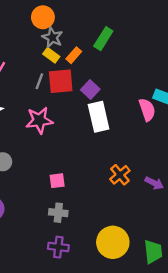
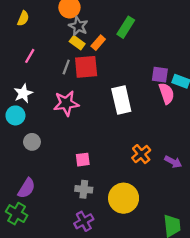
purple square: (90, 90) -> (160, 75), moved, turned -35
yellow circle: (113, 242) -> (124, 198), moved
purple cross: (58, 247) -> (84, 221), turned -36

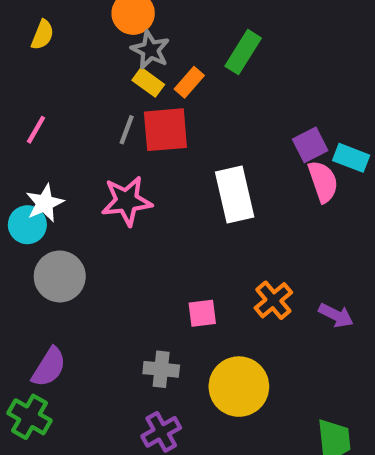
pink line: (30, 56) -> (36, 130), moved
purple square: (160, 75) -> (310, 145), turned -35
white star: (23, 93) -> (45, 203), moved
gray circle: (32, 142) -> (60, 276), size x1.5
pink square: (83, 160) -> (202, 313), moved

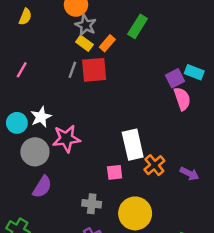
cyan rectangle: (351, 158) -> (194, 72), moved
white rectangle: (235, 194) -> (133, 145), moved
pink star: (127, 201) -> (66, 139), moved
white star: (45, 203) -> (41, 117), moved
purple semicircle: (49, 367) -> (42, 187), moved

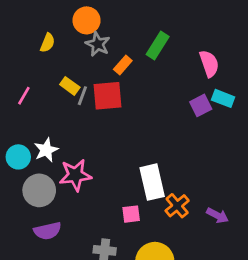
yellow semicircle: (25, 17) -> (48, 43), moved
yellow rectangle: (84, 43) -> (70, 86), moved
pink semicircle: (182, 99) -> (209, 64), moved
purple semicircle: (42, 187) -> (48, 231), turned 45

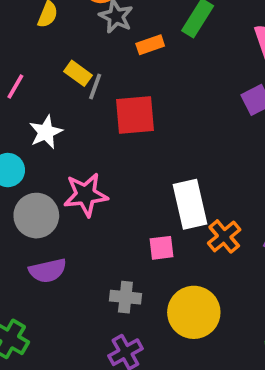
orange rectangle: (123, 65) -> (150, 45), turned 30
red square: (107, 96) -> (135, 115), moved
white star: (46, 150) -> (46, 132), moved

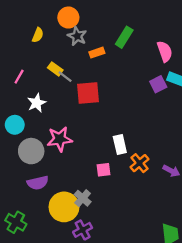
gray line: (95, 87) -> (65, 77), turned -72
white rectangle: (190, 204) -> (120, 144), size x0.7
gray cross: (125, 297) -> (83, 198), turned 35
yellow circle: (194, 312) -> (64, 207), moved

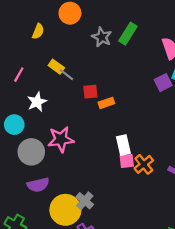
gray star: (77, 36) -> (102, 37), moved
orange rectangle: (97, 53) -> (106, 103), moved
red square: (88, 93) -> (90, 92), size x0.6
pink square: (103, 170) -> (127, 161), moved

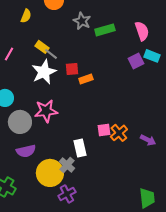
green rectangle: (128, 34) -> (105, 30), moved, turned 42
white star: (37, 102) -> (44, 72), moved, size x1.4
white rectangle: (123, 145) -> (80, 148), moved

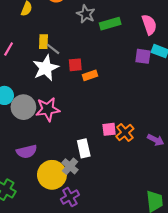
yellow rectangle: (42, 47) -> (44, 42), turned 56
purple square: (136, 61) -> (143, 56), turned 35
gray circle: (20, 122) -> (23, 107), moved

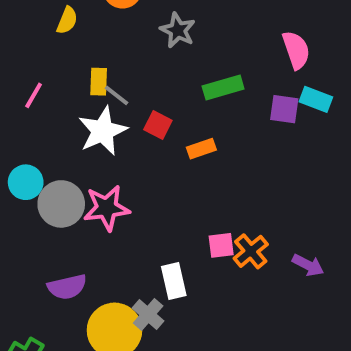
green rectangle: (110, 24) -> (223, 87), moved
red square: (75, 65) -> (158, 125), turned 32
orange rectangle: (90, 75) -> (201, 149), moved

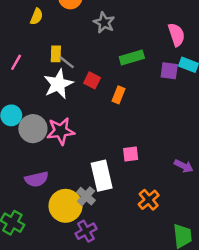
orange rectangle: (201, 149) -> (119, 95), turned -49
orange cross: (251, 251) -> (149, 200), moved
white rectangle: (174, 281) -> (102, 176), size x1.4

